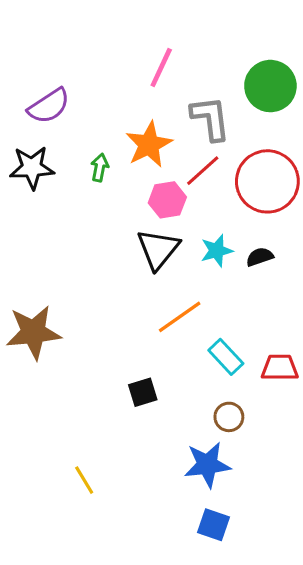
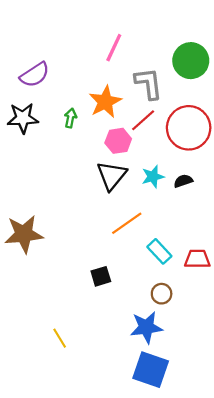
blue square: (214, 525) -> (151, 370), size x1.6

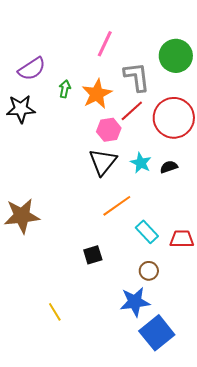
green arrow: (70, 118) -> (65, 89), moved
cyan star: (153, 177) -> (141, 163), turned -30
blue square: (151, 370) -> (157, 333), moved, turned 32

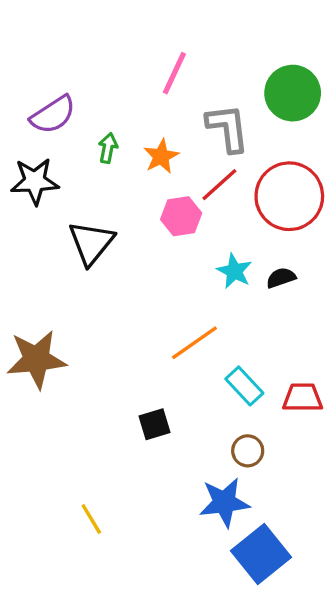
orange star: (97, 94) -> (161, 156), size x0.7
black triangle: (103, 162) -> (91, 243), moved

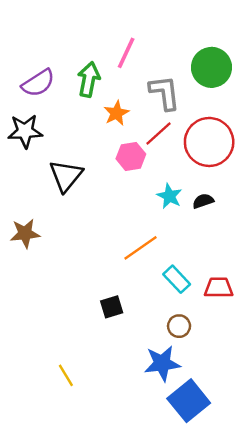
green arrow: (108, 148) -> (89, 79), moved, size x1.6
brown star: (36, 359) -> (25, 233), moved, size x0.7

